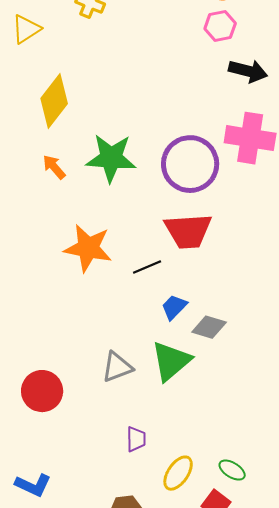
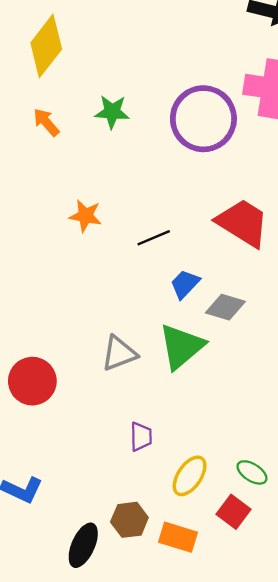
green star: (111, 158) -> (112, 112), size x0.6
red trapezoid: (188, 231) -> (243, 223), moved, turned -144
orange star: (88, 248) -> (86, 216), size x0.6

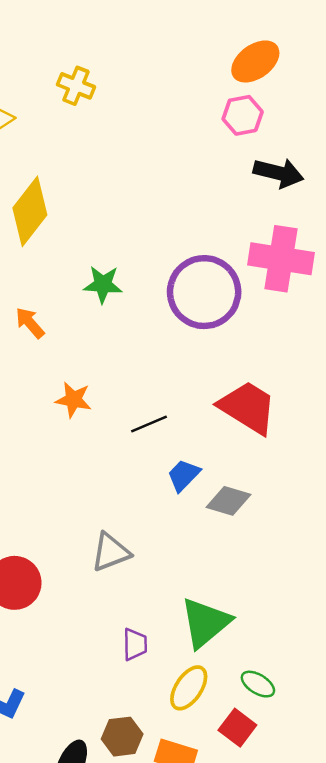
orange arrow: (46, 122) -> (30, 323), moved
green triangle: (181, 346) -> (205, 623), moved

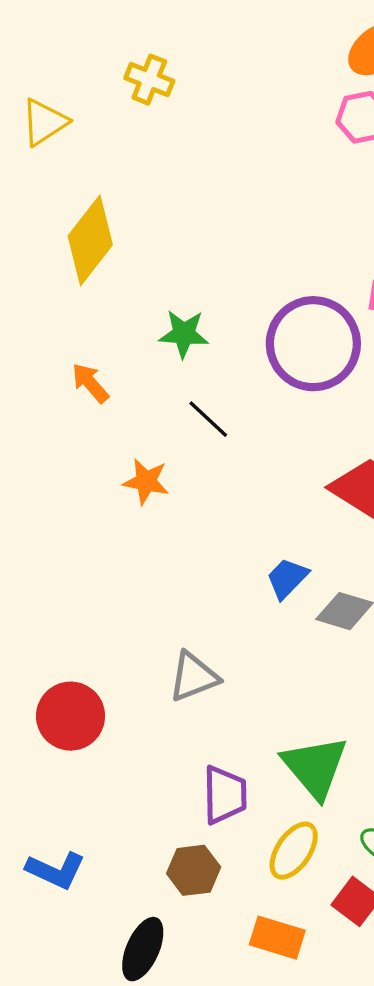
black line: (149, 424) -> (208, 419), moved, turned 66
green triangle: (205, 623) -> (315, 767), turned -30
purple trapezoid: (135, 644) -> (225, 795), size x1.4
brown hexagon: (122, 737) -> (194, 870), moved

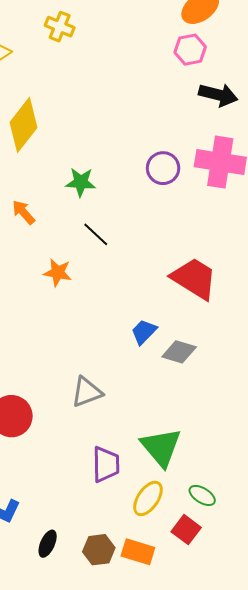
purple circle: (313, 344) -> (163, 168), moved, size x0.6
brown hexagon: (194, 870) -> (99, 550), moved
black ellipse: (143, 949) -> (48, 544), moved, size x0.7

